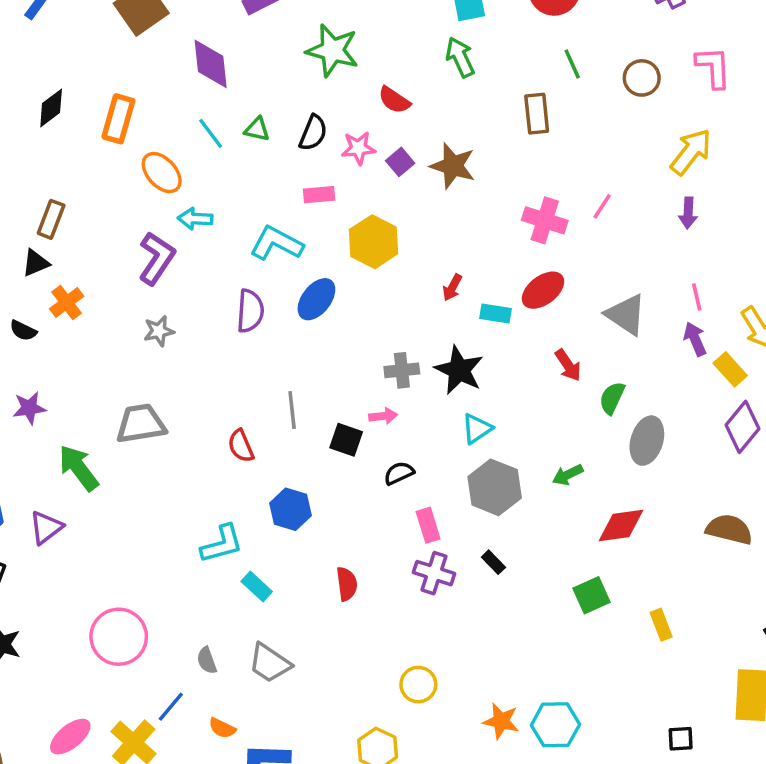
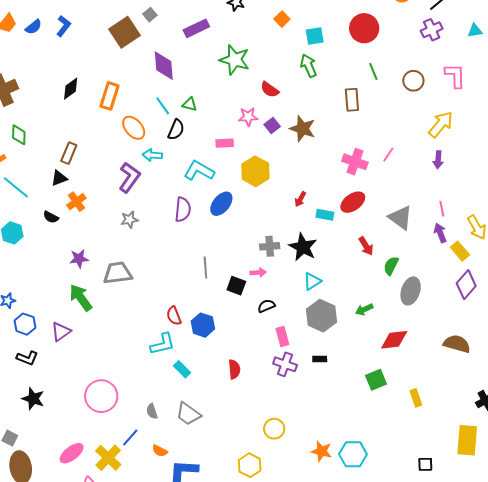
black semicircle: (313, 133) -> (176, 130), moved
purple star: (29, 408) -> (79, 259), moved
red semicircle: (241, 446) -> (174, 316), moved
black rectangle: (493, 562) -> (320, 359), turned -48

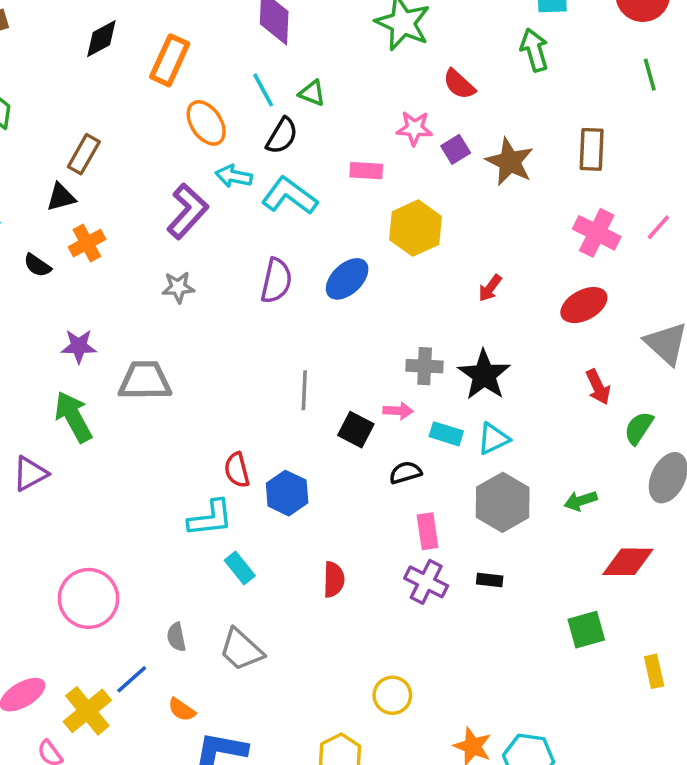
brown rectangle: (352, 100) -> (592, 149), moved
cyan L-shape: (199, 171) -> (289, 196), moved
cyan rectangle: (325, 215) -> (446, 434), moved

